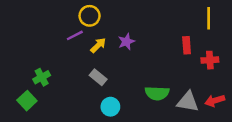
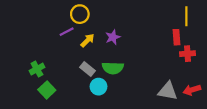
red rectangle: (187, 45) -> (177, 37), moved
green semicircle: (157, 93) -> (113, 68), moved
green square: (27, 101) -> (47, 90), moved
cyan circle: (110, 107) -> (98, 87), moved

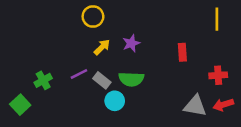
purple line: (67, 32) -> (79, 74), moved
red rectangle: (177, 37) -> (182, 52), moved
red cross: (187, 54) -> (218, 75), moved
green square: (47, 90) -> (20, 105), moved

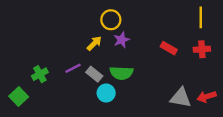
yellow circle: (93, 17) -> (111, 20), moved
red rectangle: (182, 52) -> (169, 48), turned -56
red cross: (218, 75) -> (202, 49), moved

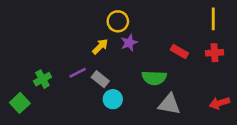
green semicircle: (121, 73) -> (154, 78), moved
gray triangle: (181, 98) -> (169, 104), moved

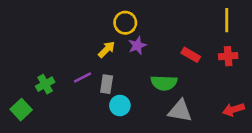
gray rectangle: (100, 79) -> (107, 84), turned 60

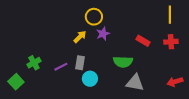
purple line: (83, 77) -> (61, 67), moved

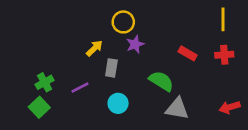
yellow arrow: (80, 37) -> (94, 48), moved
green semicircle: (123, 62) -> (161, 81), turned -150
gray rectangle: (80, 63) -> (111, 68), moved
green square: (16, 82) -> (39, 107), moved

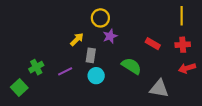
cyan circle: (118, 103) -> (96, 76), moved
green square: (39, 107) -> (19, 87), moved
red arrow: (230, 107) -> (187, 68), moved
gray triangle: (177, 109) -> (159, 88), moved

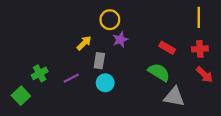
green semicircle: (131, 66) -> (159, 72), moved
red arrow: (187, 68) -> (205, 75), turned -119

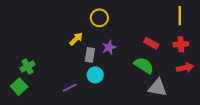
purple star: (120, 40) -> (109, 47), moved
green cross: (40, 73) -> (27, 66), moved
red arrow: (205, 75) -> (185, 68), turned -56
purple line: (71, 78) -> (70, 88), moved

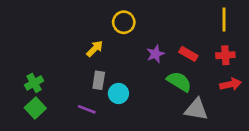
purple star: (109, 47) -> (155, 54), moved
gray rectangle: (90, 55) -> (99, 80), moved
green square: (19, 87) -> (35, 108), moved
purple line: (70, 88) -> (87, 109), turned 48

